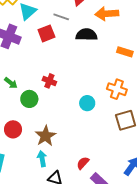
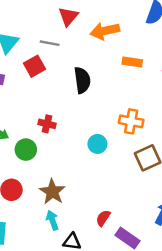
black semicircle: (86, 35) -> (82, 80), moved, turned 90
orange rectangle: (125, 52) -> (132, 62), moved

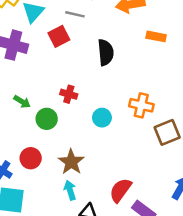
orange cross: (131, 121) -> (141, 105), moved
cyan circle: (97, 144) -> (102, 118), moved
red semicircle: (103, 218) -> (120, 190), size x1.5

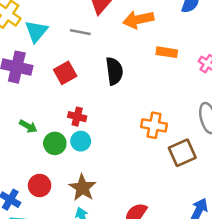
red square: (59, 36) -> (65, 73), moved
cyan circle: (102, 118) -> (81, 141), moved

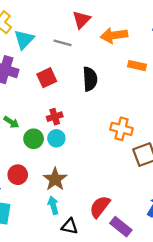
red cross: (77, 117) -> (55, 117), turned -35

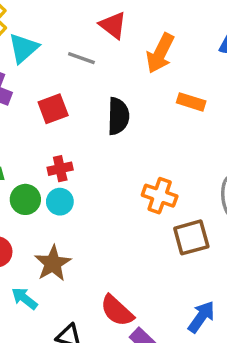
red triangle: (81, 20) -> (113, 25), turned -42
orange arrow: (114, 35) -> (160, 53), turned -60
cyan arrow: (53, 205) -> (25, 298), moved, turned -42
red semicircle: (100, 207) -> (117, 311), turned -90

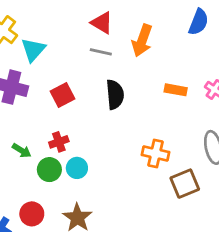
gray line: (81, 58) -> (101, 52), moved
orange rectangle: (191, 102) -> (176, 90), moved
red cross: (60, 169) -> (59, 142), moved

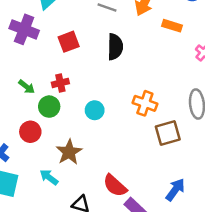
orange rectangle: (176, 90) -> (172, 26), moved
cyan circle: (77, 168) -> (95, 110), moved
red circle: (32, 214) -> (30, 132), moved

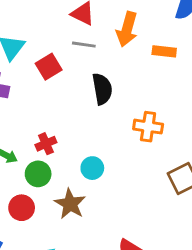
red square: (69, 42) -> (49, 67), moved
orange cross: (145, 103) -> (148, 127), moved
brown star: (69, 152) -> (70, 204), moved

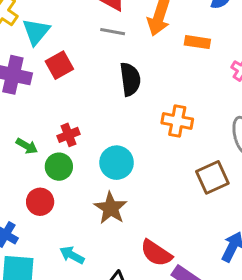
red square: (49, 67) -> (59, 65), moved
cyan circle: (92, 168) -> (117, 163), size x1.4
brown star: (70, 204) -> (111, 208), moved

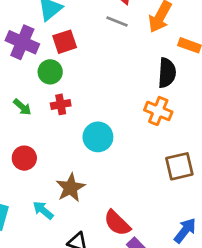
black semicircle: (130, 79) -> (167, 73), moved
green circle: (59, 167) -> (50, 72), moved
brown star: (111, 208) -> (70, 188), moved

